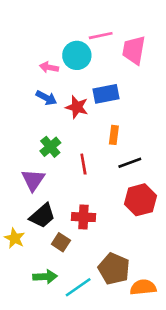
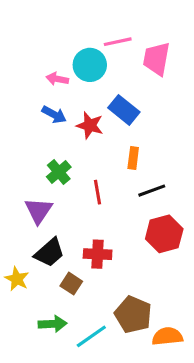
blue rectangle: (106, 94) -> (124, 110), turned 50

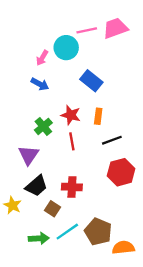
pink trapezoid: (156, 59) -> (115, 28), moved, turned 60
pink arrow: (57, 79) -> (42, 58), turned -70
red star: (90, 125) -> (71, 115), moved
cyan line: (91, 336) -> (67, 232), moved

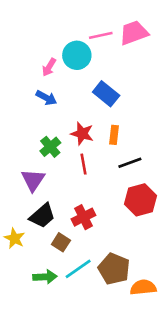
red cross: (72, 187) -> (83, 217), turned -30

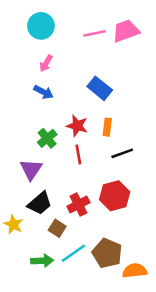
cyan circle: (77, 55) -> (41, 26), moved
red hexagon: (140, 200) -> (115, 196), moved

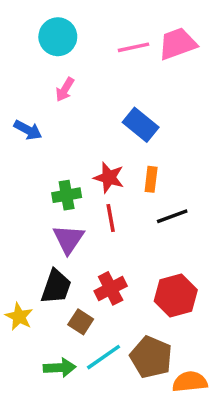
blue arrow: (43, 92) -> (28, 130), moved
green cross: (47, 138) -> (67, 195), turned 30
purple triangle: (31, 170) -> (68, 239), moved
red hexagon: (115, 196) -> (176, 295), moved
black trapezoid: (40, 203) -> (56, 287), turned -30

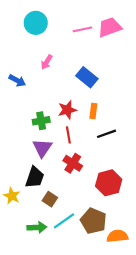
pink arrow: (65, 90) -> (47, 62), moved
red star: (109, 178) -> (67, 110), turned -30
red cross: (111, 288) -> (73, 163), moved, turned -30

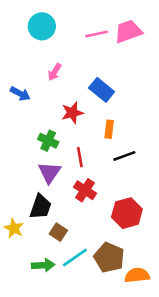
red star: (67, 110) -> (72, 113), moved
green cross: (41, 121) -> (48, 141), turned 35

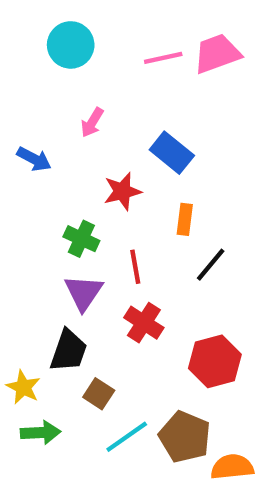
black line: (124, 156) -> (211, 265), turned -30
green arrow: (43, 265) -> (41, 432), moved

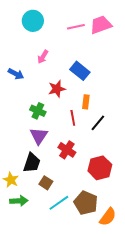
red line: (135, 267) -> (73, 118), moved
orange semicircle: (232, 467) -> (108, 217), turned 132

